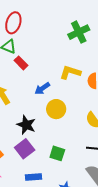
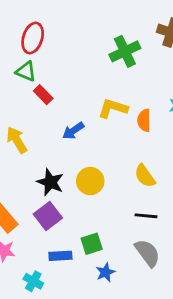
yellow circle: (56, 109) -> (90, 181), moved
green square: (57, 153) -> (92, 244), moved, turned -35

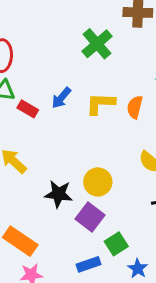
orange semicircle: (144, 120) -> (135, 107), turned 30
blue arrow: (73, 131) -> (61, 98), moved
purple square: (48, 216) -> (90, 217), moved

